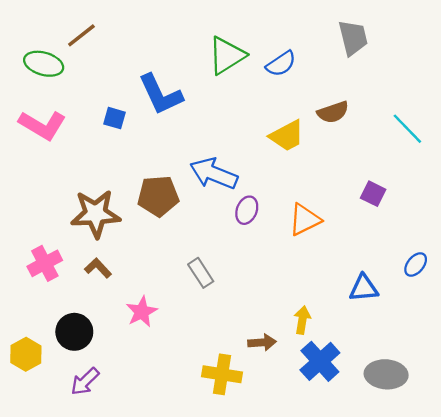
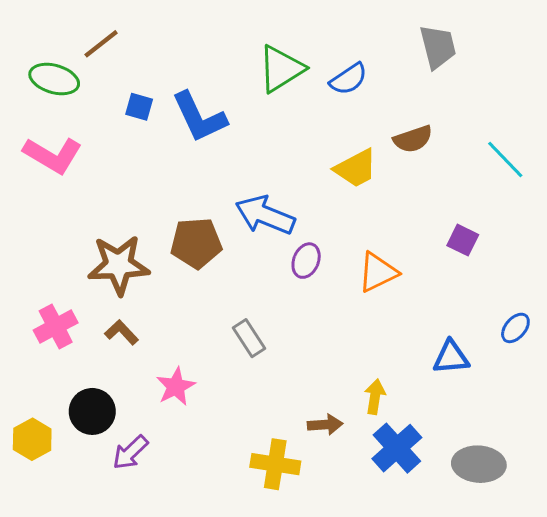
blue square: (114, 118) -> (139, 107), moved
purple arrow: (85, 381) -> (130, 452), moved

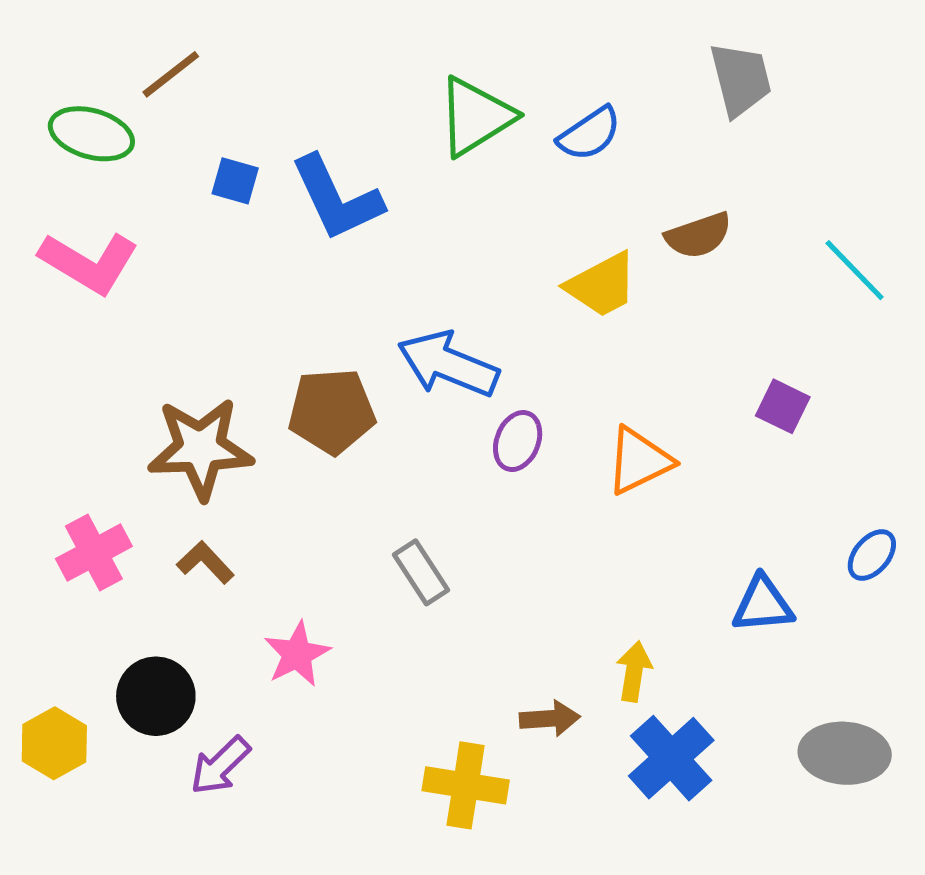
gray ellipse: (479, 464) -> (845, 753), moved

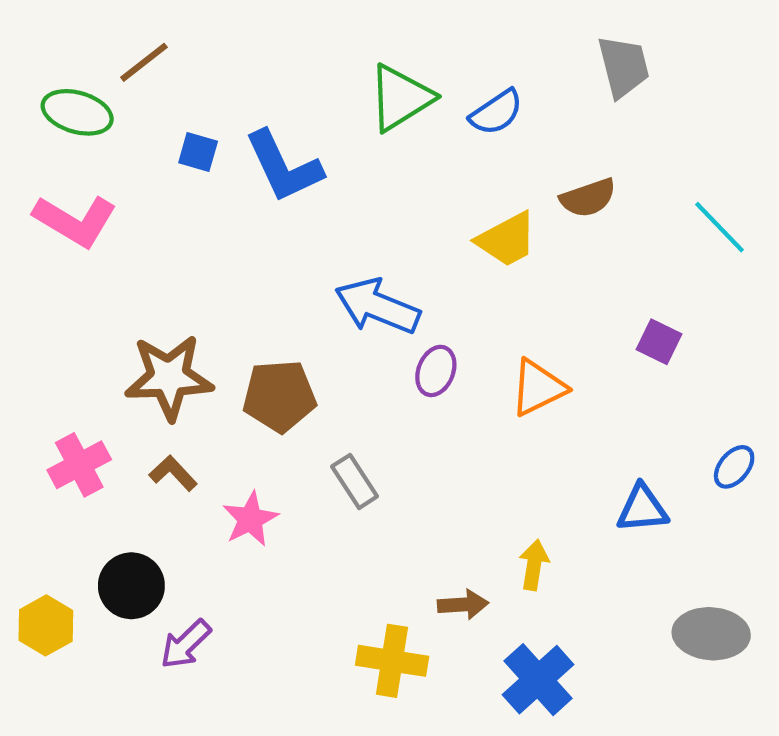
brown pentagon: (332, 411) -> (279, 396), moved
pink star: (297, 654) -> (250, 519), moved
blue cross: (671, 758) -> (538, 680), moved

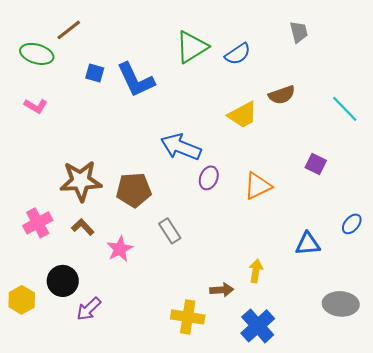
gray trapezoid: (624, 66) -> (299, 32), size x0.7
pink L-shape: (75, 221) -> (36, 106), size x0.6

